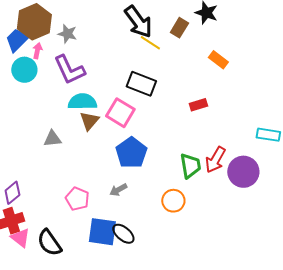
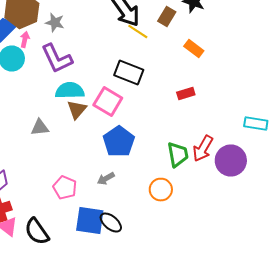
orange rectangle: (218, 60) -> (194, 48), moved

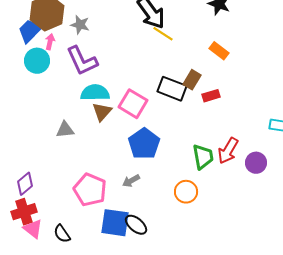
brown rectangle: (167, 16) -> (192, 80), moved
black rectangle: (129, 72) -> (172, 89), moved
purple circle: (231, 160) -> (256, 163), size x0.7
pink pentagon: (65, 188) -> (90, 190), size x1.4
black semicircle: (37, 232) -> (62, 234), size x0.7

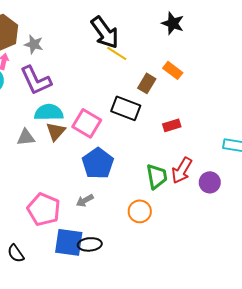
brown rectangle: (192, 80) -> (147, 83), moved
red rectangle: (211, 96) -> (172, 125), moved
gray triangle: (65, 130) -> (26, 137), moved
black ellipse: (136, 225) -> (90, 244), turned -45

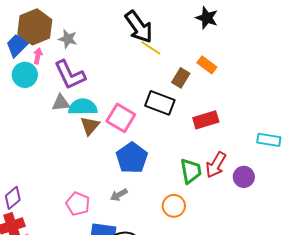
red rectangle: (172, 125) -> (206, 120), size x1.4
gray triangle: (26, 137) -> (61, 103), moved
pink pentagon: (44, 209) -> (78, 204), size x0.7

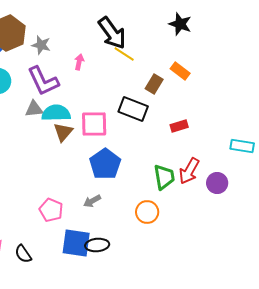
pink arrow: (38, 56) -> (79, 62), moved
pink square: (121, 118) -> (94, 124), turned -32
red rectangle: (206, 120) -> (179, 126), size x0.7

